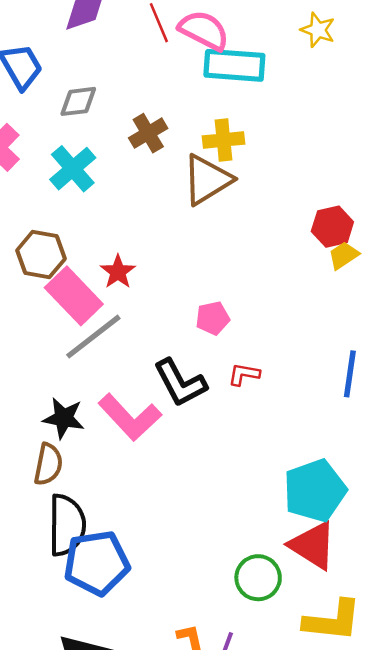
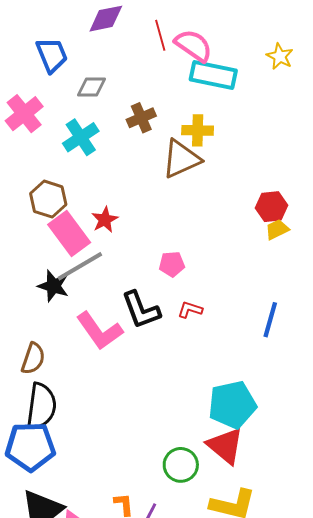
black star: (64, 418) -> (53, 286), moved
blue pentagon: (97, 563) -> (30, 447), moved

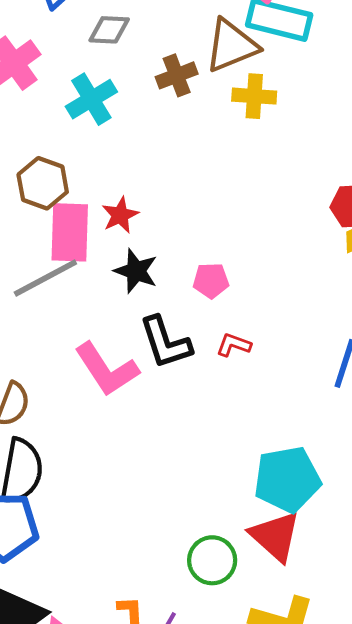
brown triangle: (181, 159) -> (231, 46), moved
pink rectangle: (69, 234) -> (70, 232), turned 36
gray line: (80, 266) -> (45, 278), moved
black star: (53, 286) -> (136, 271), moved

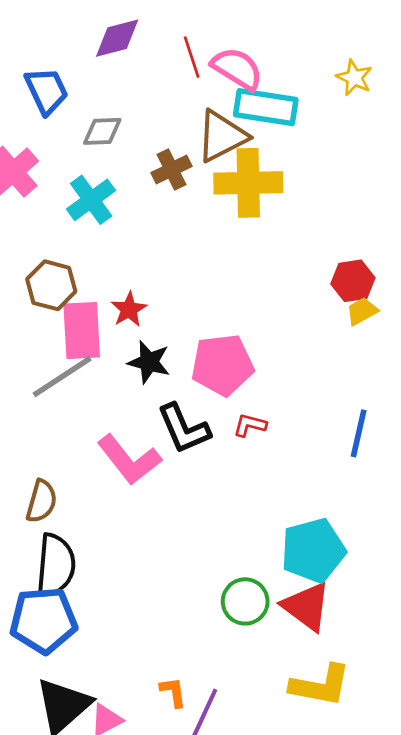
yellow cross: (254, 96) -> (248, 183), size x1.6
pink pentagon: (211, 281) -> (222, 365), size x1.8
green circle: (212, 560) -> (245, 601), moved

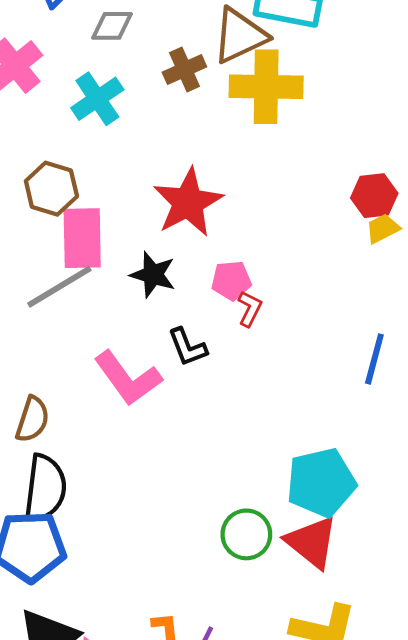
red star: (129, 309) -> (188, 202), moved, size x1.8
pink pentagon: (222, 365) -> (231, 280), size x0.6
red L-shape: (250, 425) -> (250, 309), moved, turned 100
black L-shape: (184, 429) -> (187, 347), size x0.7

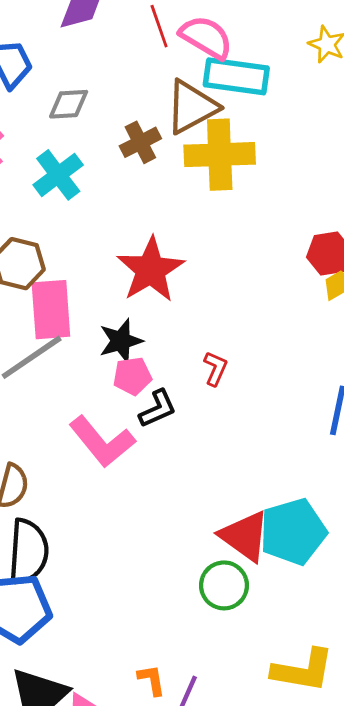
black star: (153, 275) -> (121, 341), turned -30
pink pentagon: (231, 280) -> (132, 376), moved
black L-shape: (187, 347) -> (158, 409), turned -90
red triangle: (312, 542) -> (245, 536), moved

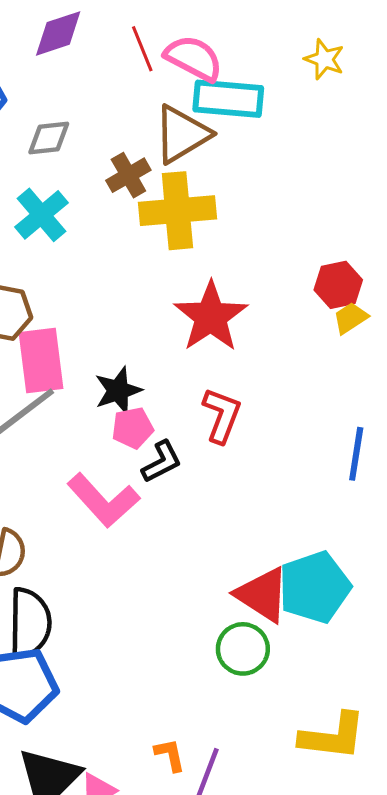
yellow cross: (220, 155) -> (177, 211), moved
red star: (151, 270) -> (211, 317), moved
red L-shape: (215, 369) -> (222, 415), size x1.5

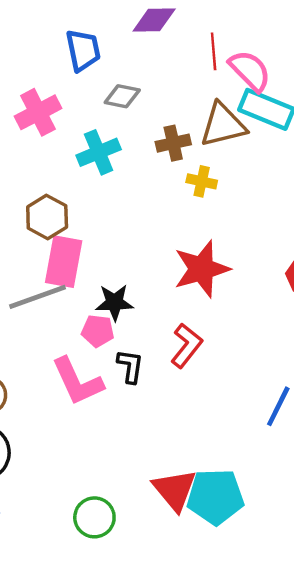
yellow cross: (177, 211) -> (202, 181), size x0.5
pink pentagon: (133, 428) -> (98, 331), moved
black L-shape: (162, 462) -> (130, 366), turned -72
green circle: (243, 649) -> (94, 517), moved

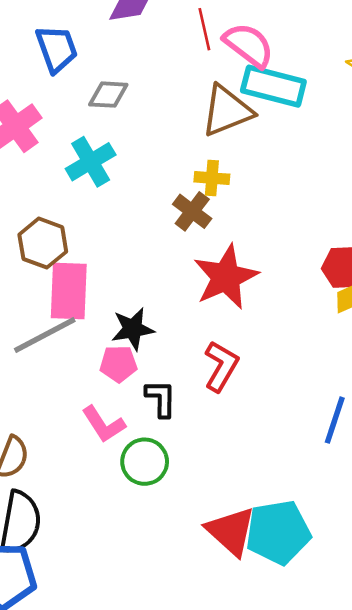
brown cross: (173, 143) -> (192, 211), moved, turned -32
pink L-shape: (77, 381) -> (104, 424), size x0.7
green circle: (94, 517) -> (145, 462), moved

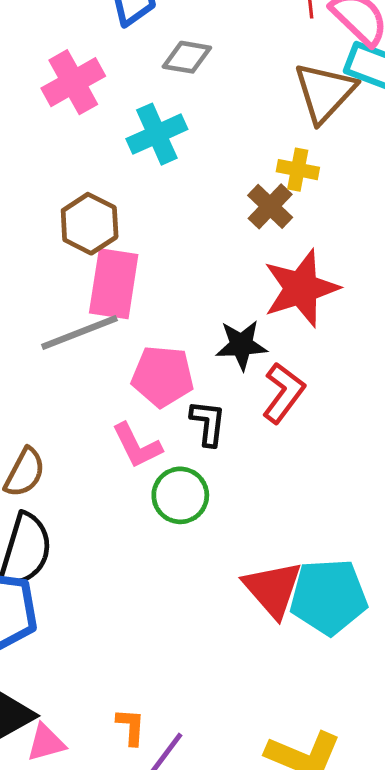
brown triangle: (227, 111) -> (325, 92), turned -32
black star: (133, 329) -> (241, 345), moved
pink pentagon: (118, 364) -> (163, 376), size x1.4

